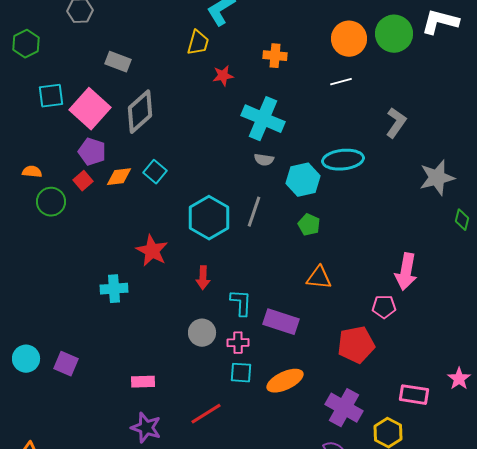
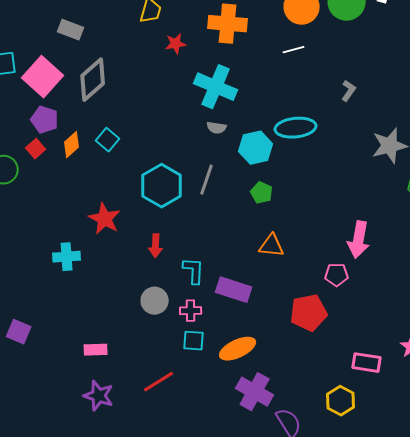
orange cross: (275, 56) -> (228, 24), size x1.6
gray L-shape: (396, 123) -> (349, 91), size x0.7
orange diamond: (119, 177) -> (72, 145), turned -36
purple cross: (344, 408) -> (255, 392), moved

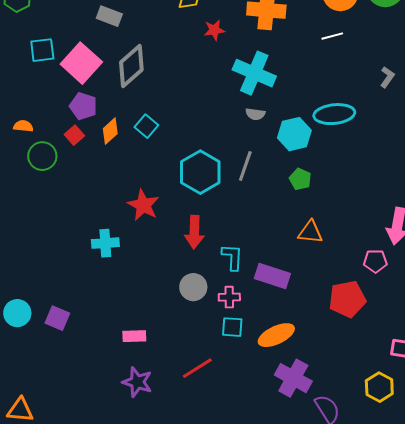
red arrow: (156, 246) -> (194, 232), size x1.4

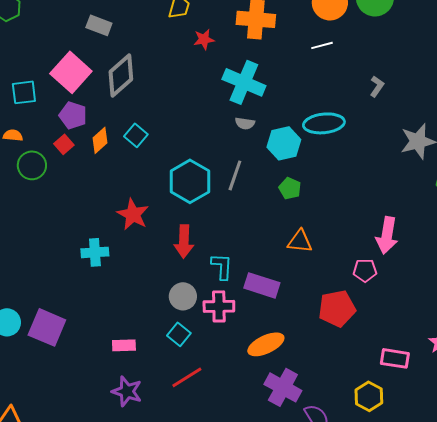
cyan square: (42, 50) -> (24, 92), moved
pink cross: (229, 297) -> (219, 306), size x1.4
purple square: (57, 318) -> (47, 327), size x1.5
cyan square: (232, 327) -> (179, 334), moved, turned 35

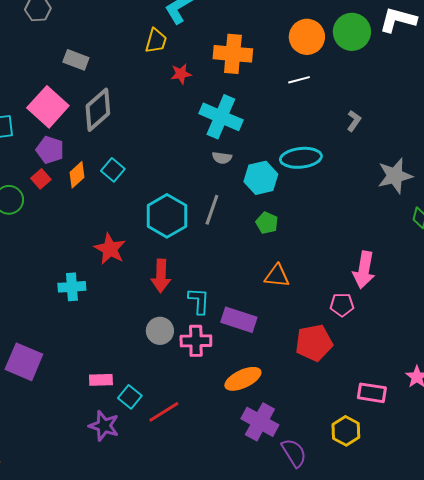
cyan square: (179, 334) -> (130, 397), moved

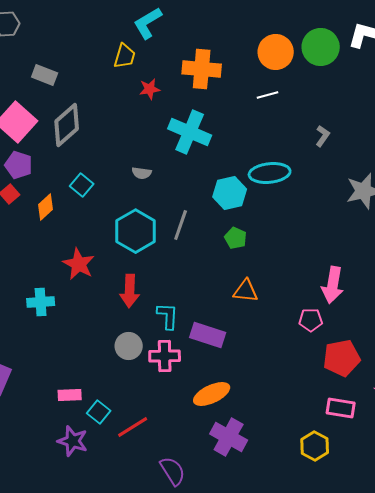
gray semicircle: (222, 158) -> (142, 173), moved
orange diamond: (77, 175) -> (46, 207), moved
red pentagon: (314, 343) -> (342, 358), moved
purple semicircle: (294, 453) -> (173, 471), moved

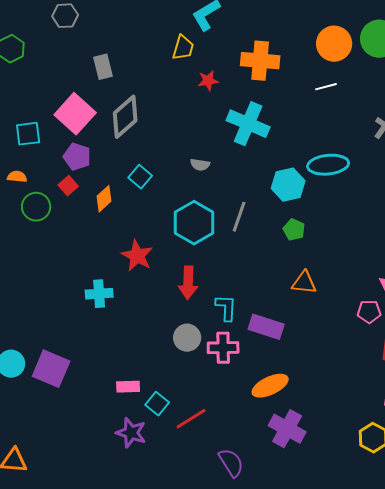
gray rectangle: (45, 75) -> (103, 67), turned 55

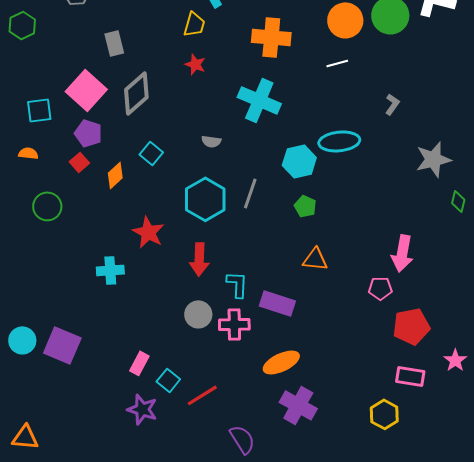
red star: (208, 81) -> (195, 64), moved, turned 30
green circle: (36, 207) -> (47, 206), moved
pink rectangle: (128, 387) -> (139, 363), turned -60

